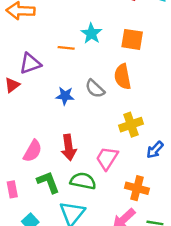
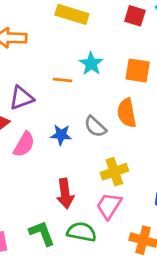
yellow cross: (131, 125) -> (114, 172), moved
pink semicircle: (33, 151) -> (24, 144), moved

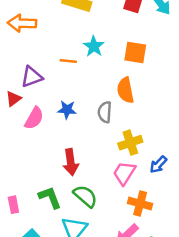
gray semicircle: (95, 127) -> (105, 112), moved, turned 50
yellow cross: (114, 172) -> (130, 143), moved
pink trapezoid: (109, 206) -> (124, 173), moved
green semicircle: (82, 232) -> (85, 196), turned 30

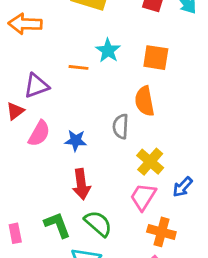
blue star: (67, 110) -> (76, 141), moved
yellow cross: (130, 143) -> (150, 162), turned -30

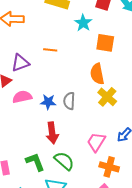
cyan star: (108, 51) -> (83, 23), moved
gray semicircle: (121, 126) -> (69, 101), moved
pink semicircle: (39, 133) -> (22, 97), turned -132
yellow cross: (150, 162) -> (107, 97), moved

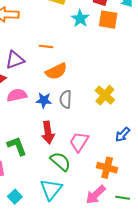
orange square: (105, 43) -> (108, 20), moved
orange semicircle: (97, 74) -> (56, 71), moved, turned -105
pink trapezoid: (96, 142) -> (79, 142), moved
green L-shape: (35, 162) -> (17, 146), moved

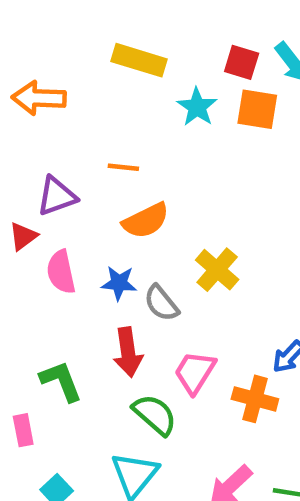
pink semicircle: (17, 95) -> (61, 272), turned -90
yellow cross: (105, 95) -> (217, 270), moved
gray semicircle: (66, 99) -> (161, 303), moved, turned -42
orange cross: (107, 168) -> (255, 399), moved

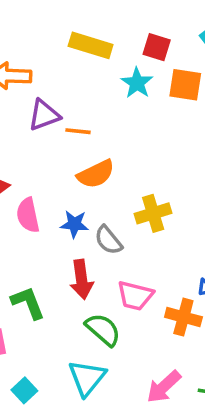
red square: (242, 62) -> (157, 47), moved
purple triangle: (57, 196) -> (44, 115), moved
yellow cross: (217, 270) -> (153, 213), turned 32
pink trapezoid: (195, 372) -> (135, 296), turned -108

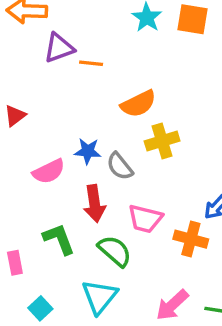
orange semicircle: (96, 174) -> (138, 104), moved
pink semicircle: (28, 215) -> (49, 171), moved, turned -104
green L-shape: (28, 303) -> (59, 239), moved

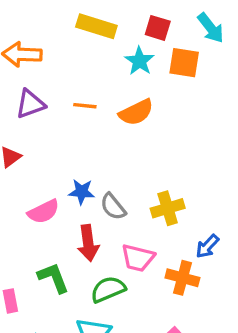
purple triangle: (59, 48) -> (30, 104), moved
orange semicircle: (138, 104) -> (136, 112), moved
yellow cross: (162, 141) -> (168, 208), moved
green semicircle: (115, 251) -> (108, 289), turned -64

